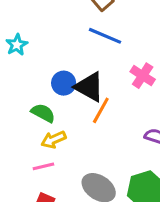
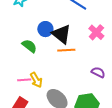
orange line: (101, 110) -> (66, 50), turned 48
yellow arrow: (53, 140) -> (36, 80), moved, turned -105

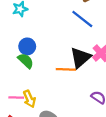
blue circle: (45, 29) -> (27, 46), moved
black triangle: (61, 34) -> (80, 58), moved, turned 35

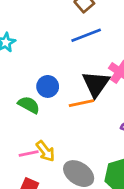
blue line: (82, 19) -> (86, 35), turned -45
blue circle: (27, 46) -> (48, 86), moved

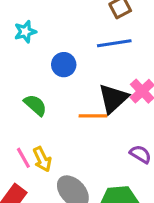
blue circle: (48, 86) -> (64, 65), moved
pink line: (29, 153) -> (23, 158), turned 60

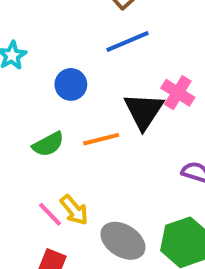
green semicircle: (35, 105) -> (48, 144), turned 125
orange line: (93, 116) -> (101, 139), moved

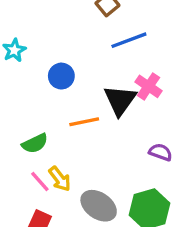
blue line: (127, 41) -> (129, 40), moved
green semicircle: (48, 144) -> (35, 143), moved

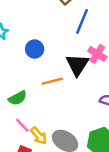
blue line: (129, 40) -> (82, 21), turned -45
yellow arrow: (60, 179) -> (39, 136), moved

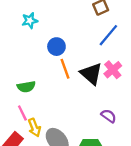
black triangle: (77, 65) -> (91, 74), turned -40
orange line: (52, 81) -> (65, 69), moved, turned 66

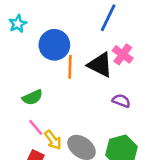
blue circle: (56, 47) -> (54, 45), size x1.5
orange line: (65, 69) -> (70, 67), turned 36
purple semicircle: (109, 116) -> (121, 101), moved

